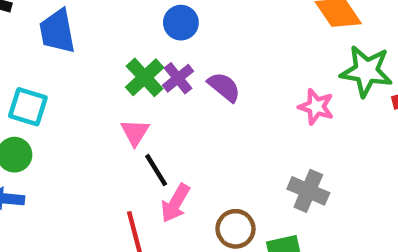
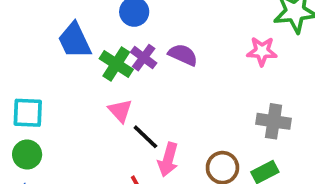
blue trapezoid: (57, 31) -> (75, 41), moved

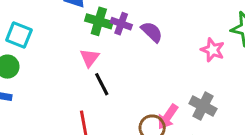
purple cross: (144, 58) -> (121, 24), turned -36
green cross: (116, 64) -> (99, 21), turned -35
pink arrow: (168, 160) -> (168, 117), moved

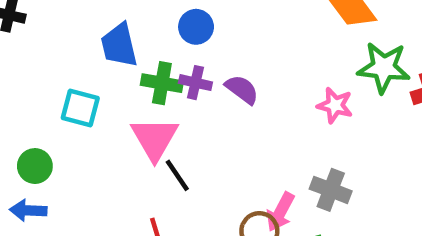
cyan square: (19, 35) -> (80, 108), moved
pink triangle: (90, 58) -> (155, 139), size x1.6

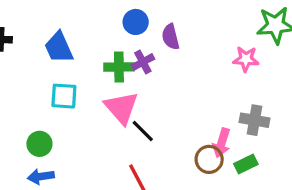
blue trapezoid: (119, 45) -> (59, 48), moved
purple cross: (195, 83) -> (143, 62), turned -30
purple semicircle: (242, 89) -> (171, 37), moved, turned -130

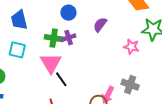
purple semicircle: (171, 37) -> (100, 25), moved, turned 42

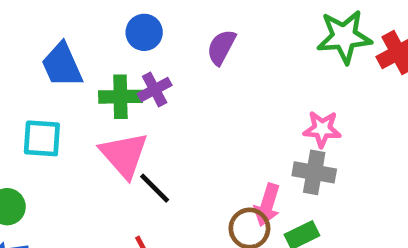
blue trapezoid: (19, 20) -> (62, 65), moved
pink star: (131, 47) -> (322, 129), moved

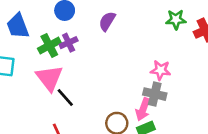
green star: (344, 37) -> (176, 20), size x0.7
green cross: (120, 97) -> (49, 46), turned -30
pink arrow: (267, 205) -> (143, 109), moved

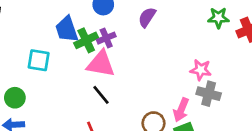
blue trapezoid: (18, 26) -> (67, 29), moved
pink triangle: (49, 78) -> (101, 64), moved, turned -44
gray cross: (155, 94) -> (209, 94), moved

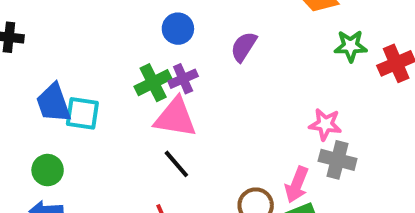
blue trapezoid: (67, 29) -> (53, 103), moved

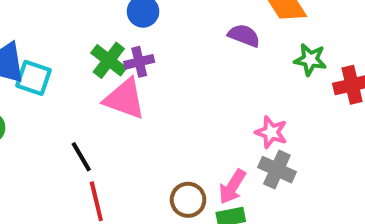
purple semicircle: (244, 47) -> (244, 36), moved, turned 68
green cross: (153, 83) -> (109, 60), turned -36
black line: (176, 164) -> (81, 157), moved

